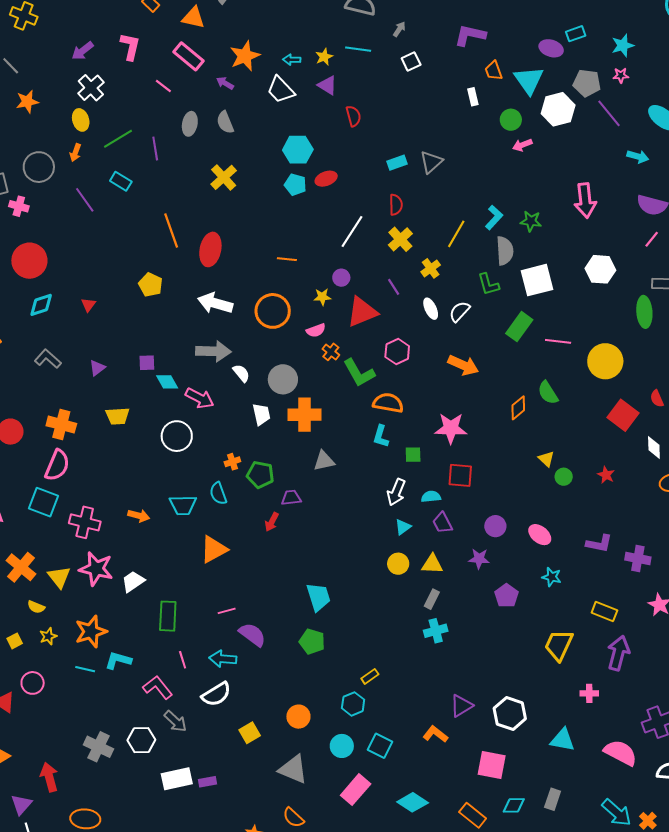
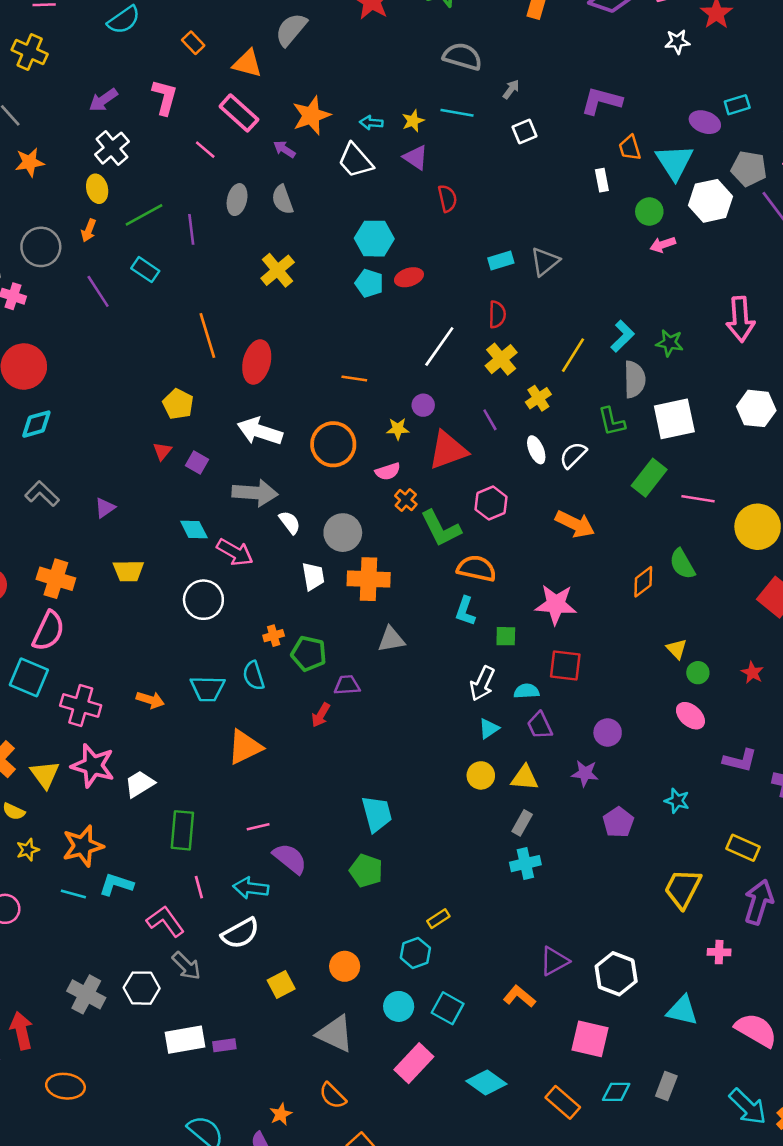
red triangle: (88, 305) -> (162, 451), moved
purple square: (147, 363) -> (197, 463), moved, turned 30
pink ellipse: (540, 535) -> (690, 716), moved

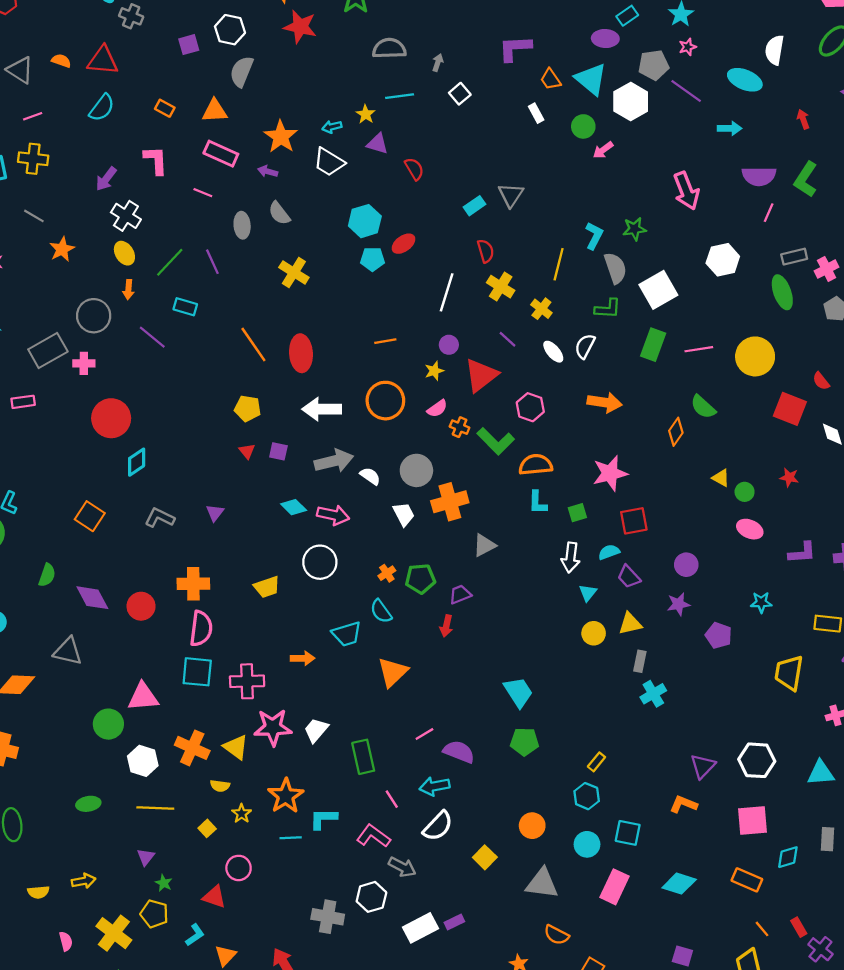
green L-shape: (612, 422) -> (608, 309), turned -56
yellow trapezoid: (128, 571) -> (267, 587), moved

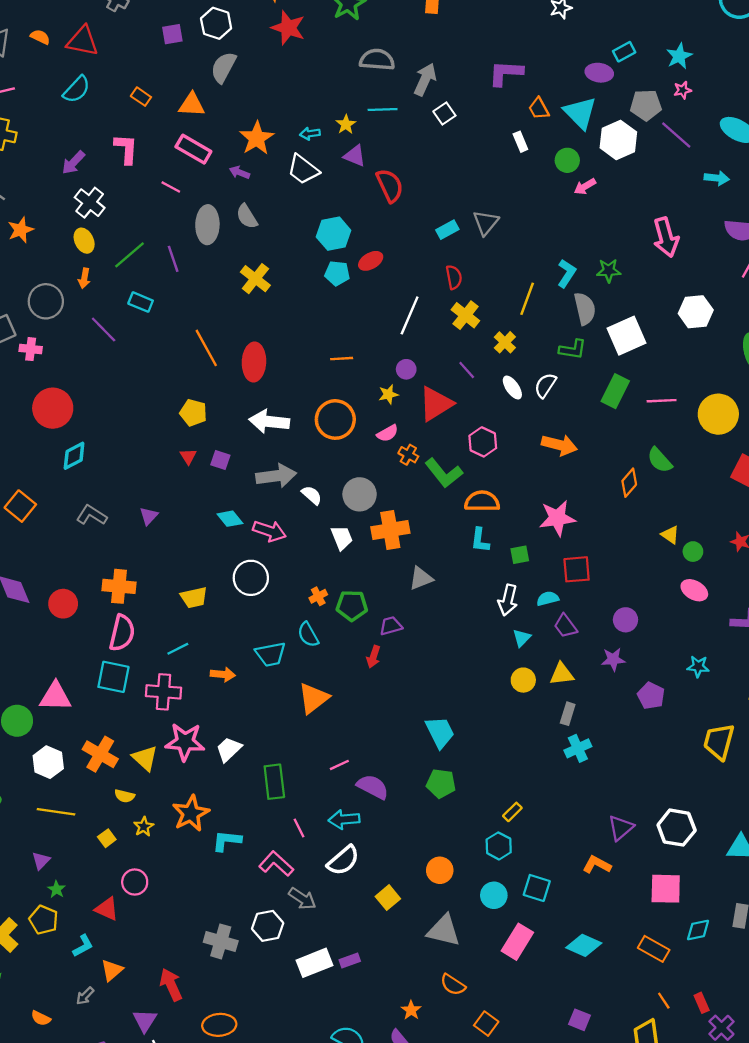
gray arrow: (438, 63) -> (425, 79), size x1.8
red semicircle: (414, 169) -> (390, 185), size x1.4
gray ellipse: (242, 225) -> (207, 225), size x1.4
cyan line: (291, 838) -> (178, 649), moved, turned -30

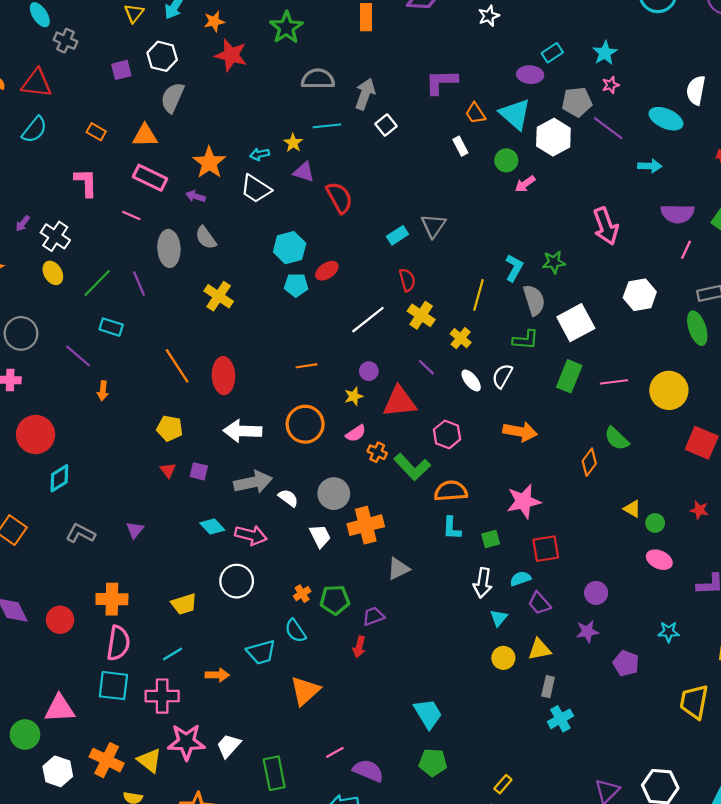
purple arrow: (73, 163) -> (23, 223), moved, size x0.7
orange arrow: (84, 278) -> (103, 391), moved
white line: (410, 315) -> (368, 320), turned 33
red triangle: (436, 404) -> (400, 402), turned 30

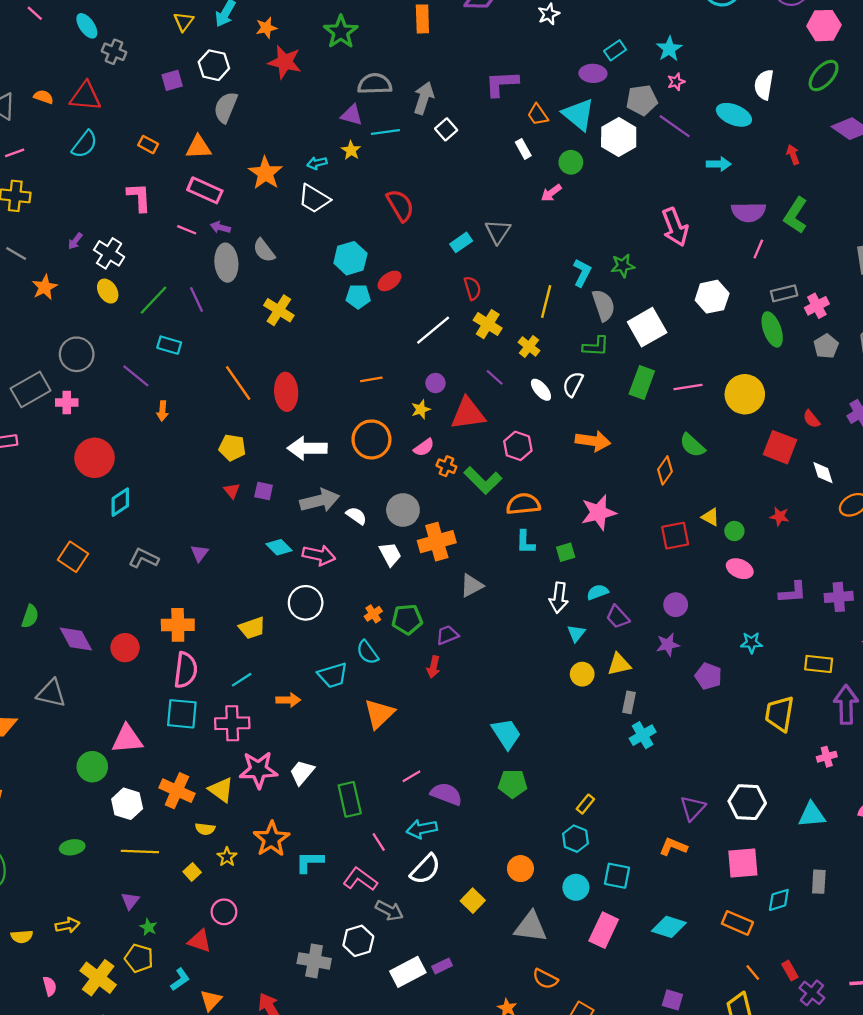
purple triangle: (304, 172) -> (352, 115), moved
pink arrow: (525, 184) -> (551, 193), moved
purple arrow: (195, 196) -> (220, 227), moved
red square: (546, 549) -> (675, 536), moved

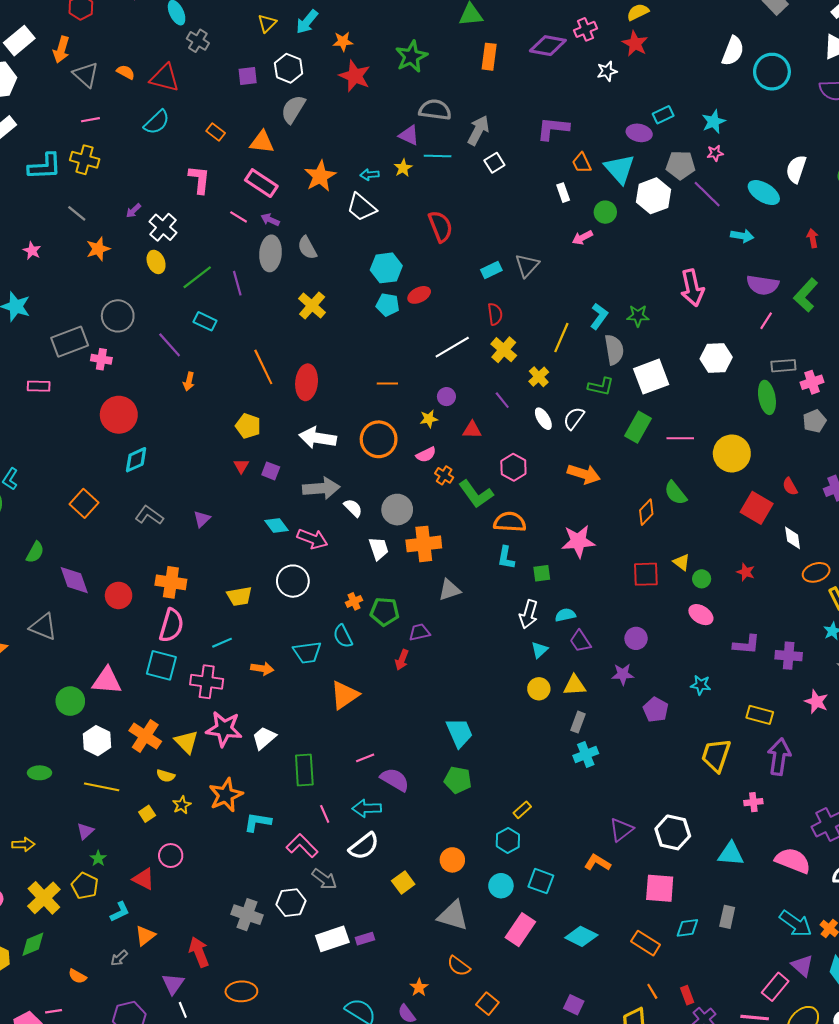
red triangle: (468, 414) -> (472, 430), size x0.6

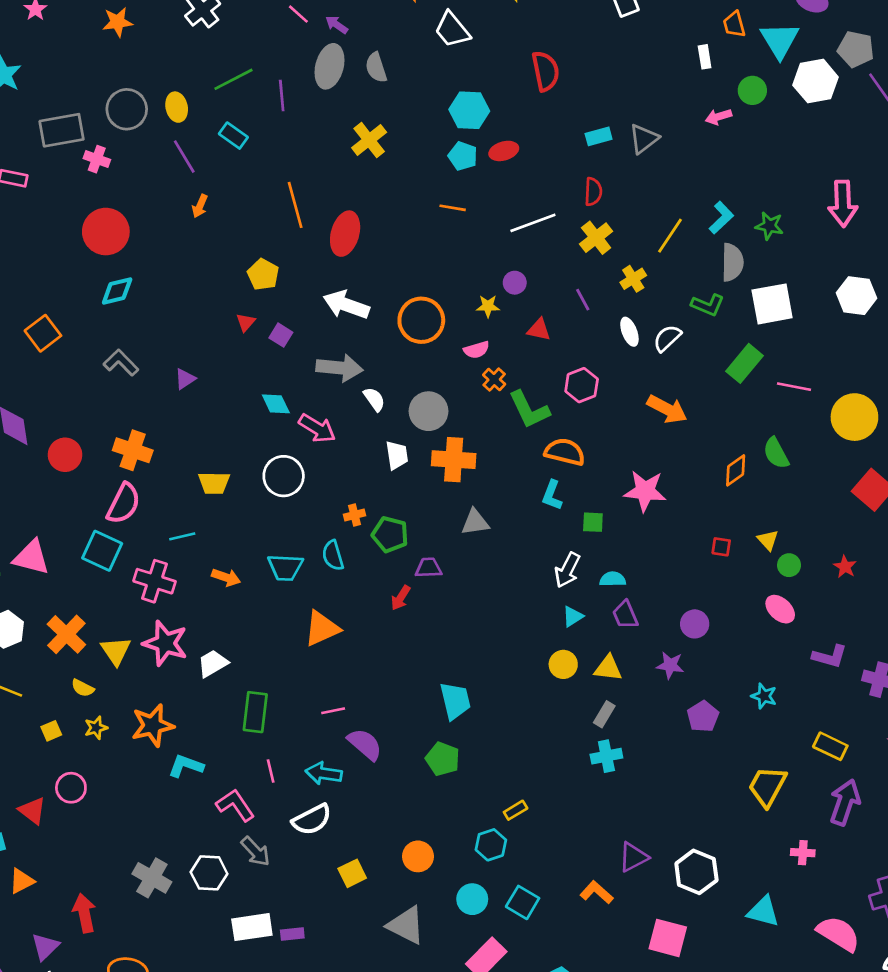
yellow ellipse: (156, 262) -> (177, 107), moved
orange line: (387, 384) -> (453, 208), moved
red square: (646, 574) -> (721, 547), size x0.6

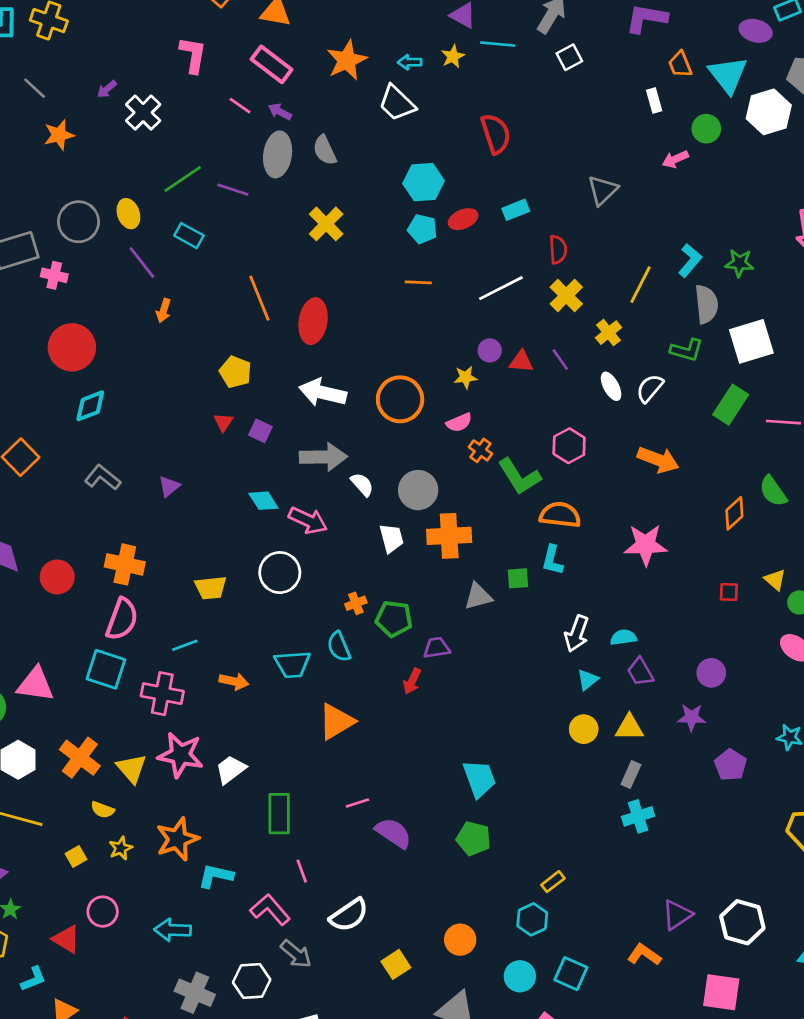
purple line: (282, 96) -> (233, 190), turned -60
cyan rectangle: (599, 136) -> (516, 210), moved
red triangle: (539, 330) -> (521, 361), moved
green square: (593, 522) -> (518, 578), moved
cyan arrow: (324, 773) -> (173, 930), moved

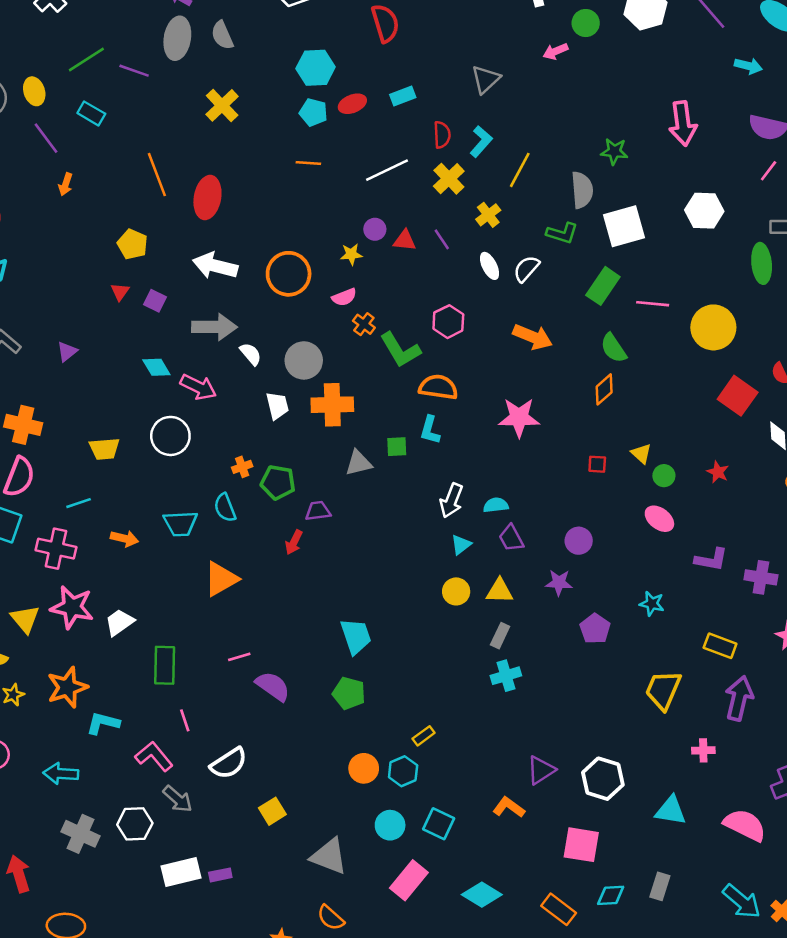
cyan L-shape: (690, 260) -> (481, 141), moved
green semicircle: (773, 491) -> (614, 348), moved
orange circle: (460, 940) -> (364, 768), moved

